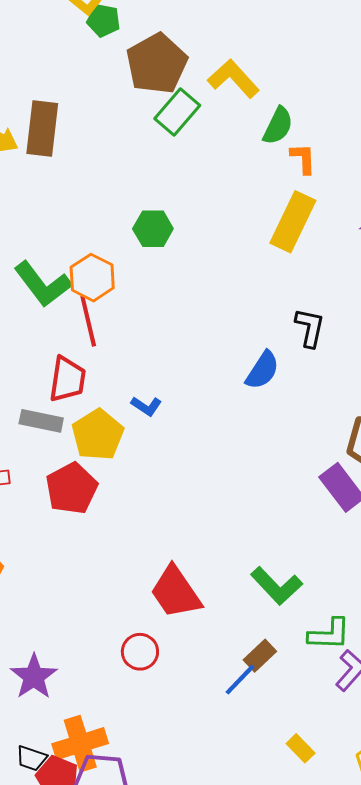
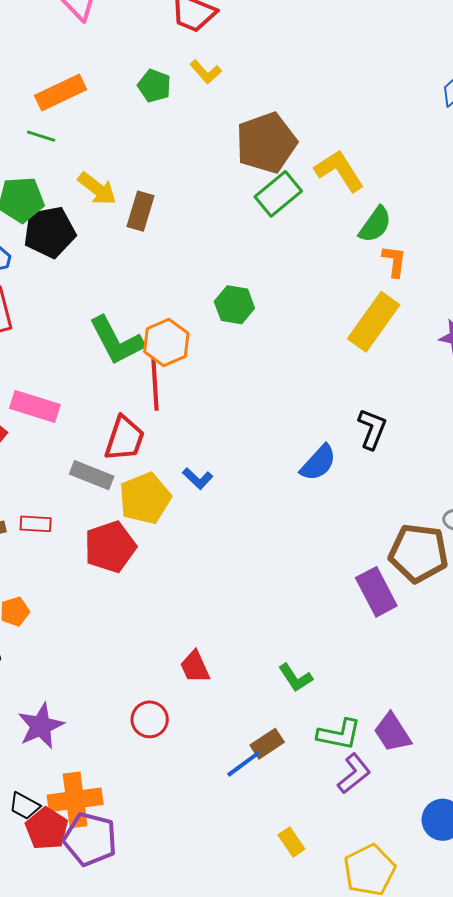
green pentagon: (103, 20) -> (154, 86), moved
brown rectangle: (42, 129) -> (140, 211), moved, size x0.7
green L-shape: (276, 586) -> (295, 678), size x0.7
red trapezoid: (176, 592) -> (195, 667), size x0.6

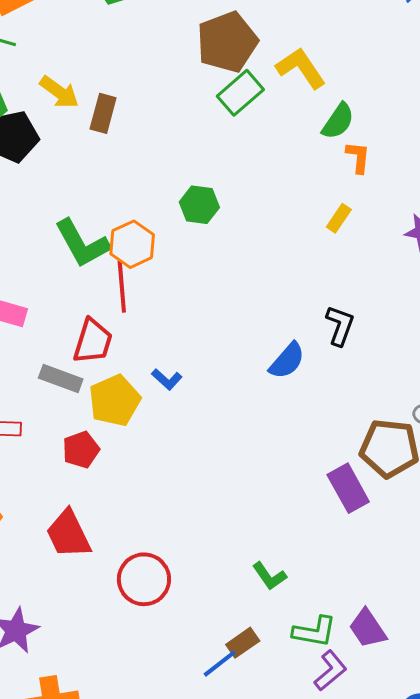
yellow rectangle: (374, 322) -> (339, 218), size x0.5
red pentagon: (110, 547) -> (81, 450), size x0.7
red trapezoid: (195, 667) -> (68, 534), moved, size x1.5
red circle: (150, 719) -> (144, 579), moved, size x1.4

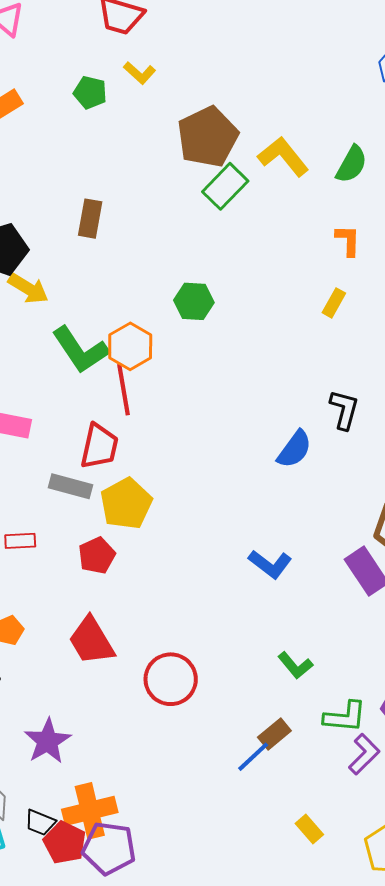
yellow arrow: (59, 92) -> (28, 289), moved
green semicircle: (338, 121) -> (352, 164), moved
blue L-shape: (167, 379) -> (270, 564), moved, size x1.4

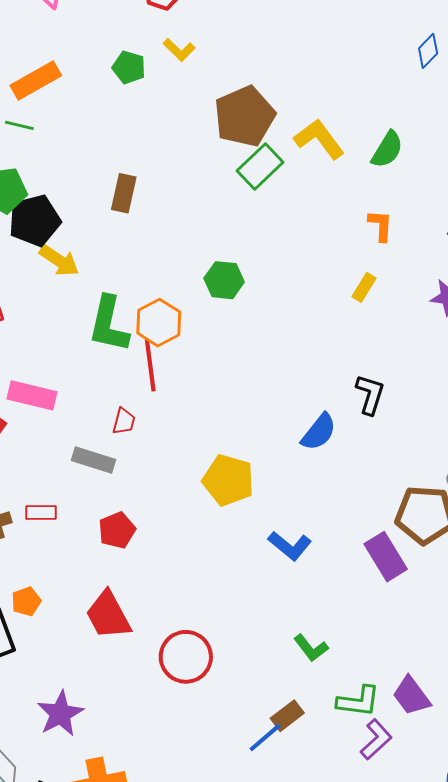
green L-shape: (80, 350) -> (109, 324), turned 44
red trapezoid: (99, 446) -> (124, 421), size x0.6
yellow pentagon: (126, 504) -> (228, 480), moved, turned -30

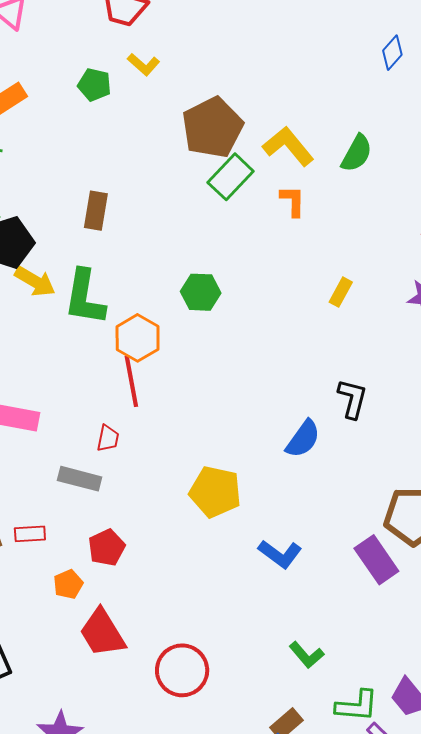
orange L-shape: (381, 226) -> (293, 201), moved
green L-shape: (109, 324) -> (85, 297), moved
orange pentagon: (26, 601) -> (68, 584), moved

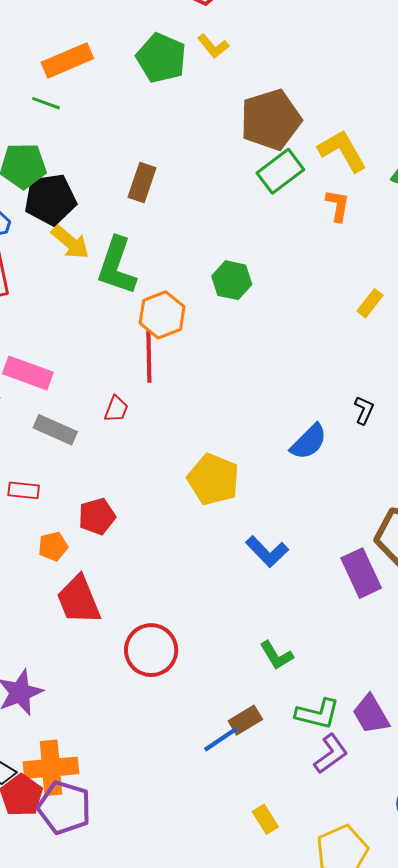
green pentagon: (94, 85) -> (161, 58), size x1.5
black L-shape: (352, 399) -> (364, 410), size x0.7
gray rectangle: (80, 479) -> (55, 430), moved

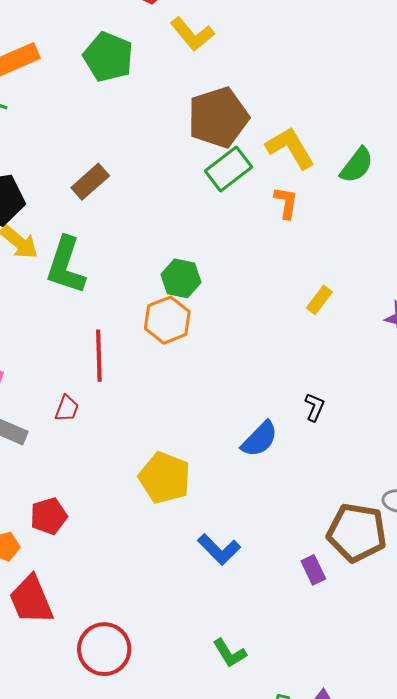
yellow L-shape: (213, 46) -> (192, 34), moved, size x1.4
brown rectangle: (142, 182) -> (90, 182), turned 30
orange hexagon: (162, 315) -> (167, 320), moved
purple rectangle: (361, 573) -> (313, 570), size x0.6

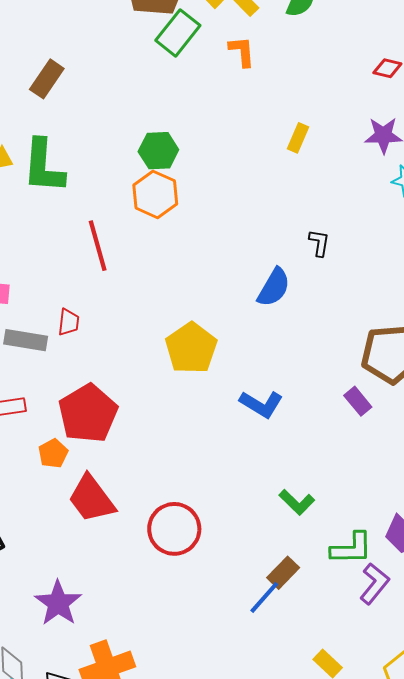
red trapezoid: (67, 408) -> (69, 322), moved
yellow pentagon: (165, 478) -> (191, 348), turned 30
red pentagon: (49, 516) -> (88, 413), size x1.6

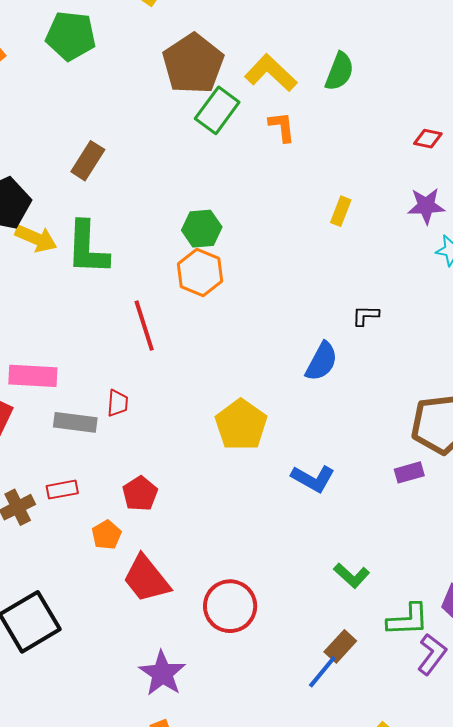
black L-shape: (319, 243) -> (365, 316), turned -96
purple rectangle: (358, 401) -> (409, 472), turned -64
red pentagon: (88, 413) -> (140, 494), size x0.6
purple star: (58, 603) -> (162, 673), moved

